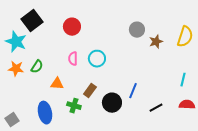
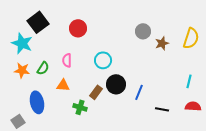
pink semicircle: (73, 59) -> (67, 60), moved
black circle: (112, 103) -> (116, 84), moved
black line: (156, 108) -> (162, 109), turned 40
blue ellipse: (45, 113) -> (37, 102), moved

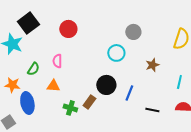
brown star: (162, 43) -> (152, 65), moved
cyan circle: (103, 60) -> (116, 53), moved
orange star: (22, 70) -> (12, 85), moved
brown rectangle: (96, 92) -> (89, 102), moved

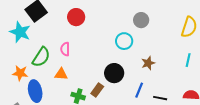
brown star: (152, 65) -> (148, 63), moved
green semicircle: (33, 69) -> (41, 57), size x1.5
cyan line: (179, 82) -> (188, 60), moved
blue line: (129, 93) -> (139, 90), moved

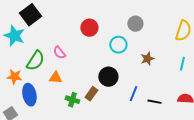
red circle: (76, 17) -> (89, 28), moved
pink semicircle: (65, 49) -> (59, 53), turned -40
brown star: (148, 63) -> (147, 59), moved

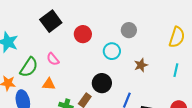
black square: (30, 15) -> (51, 21), moved

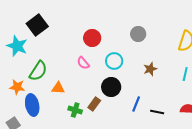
black square: (51, 21) -> (37, 25), moved
cyan circle: (112, 51) -> (114, 61), moved
pink semicircle: (53, 59) -> (83, 63), moved

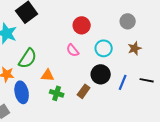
brown star: (150, 69) -> (135, 48), moved
blue line: (136, 104) -> (123, 82), moved
green cross: (75, 110) -> (57, 93), moved
black line: (157, 112) -> (147, 80), moved

